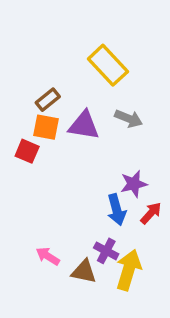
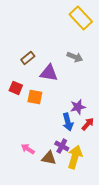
yellow rectangle: (108, 65) -> (81, 18), moved
gray arrow: (129, 119) -> (75, 57), moved
orange square: (46, 127) -> (35, 97), moved

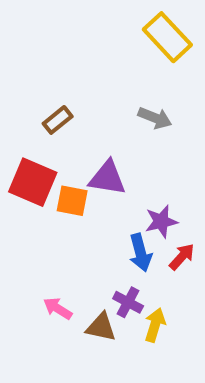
purple triangle: (49, 73) -> (107, 178), moved
red square: (16, 88) -> (33, 182), size x1.6
yellow arrow: (75, 157) -> (155, 325), size x0.7

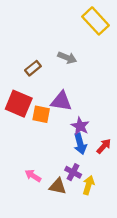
gray arrow: (155, 118) -> (67, 58), moved
purple star: (161, 221) -> (80, 126), moved, turned -30

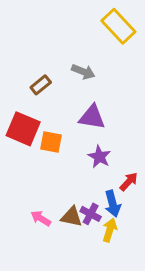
purple triangle: (61, 101) -> (92, 117), moved
blue arrow: (80, 144) -> (113, 204), moved
brown triangle: (58, 186) -> (72, 217), moved

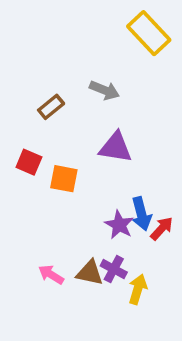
red square: (23, 129) -> (29, 162), size x0.6
purple star: (99, 157) -> (119, 225), moved
blue arrow: (113, 204) -> (141, 214), moved

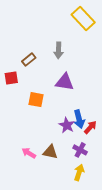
gray arrow: (105, 90) -> (59, 50), turned 70
red square: (29, 162) -> (11, 78), moved, turned -32
purple cross: (114, 269) -> (80, 150), moved
yellow arrow: (138, 289) -> (79, 172), moved

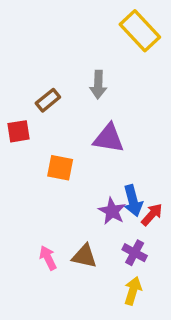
pink arrow: (29, 153) -> (48, 258), turned 32

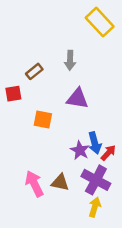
purple cross: (135, 253) -> (96, 180), size x1.6
pink arrow: (48, 258) -> (34, 184), size x1.5

